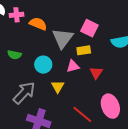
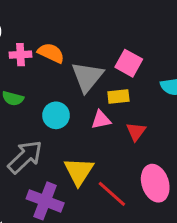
pink cross: (16, 15) -> (20, 55), moved
yellow triangle: (58, 87) -> (79, 171), moved, size x1.5

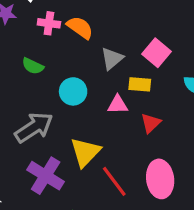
gray triangle: (87, 77) -> (112, 59), size x0.7

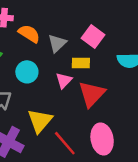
orange semicircle: (80, 28) -> (29, 34), moved
pink triangle: (118, 105) -> (64, 81), turned -42
red triangle: (151, 123) -> (92, 94), size x1.6

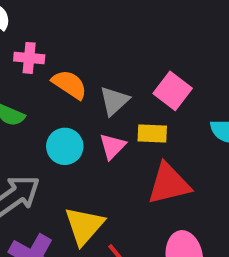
pink triangle: (64, 81) -> (112, 146), moved
red triangle: (92, 94) -> (169, 184), turned 32

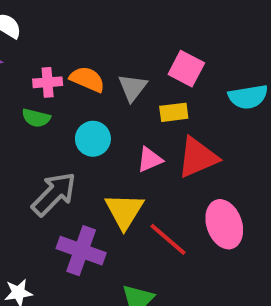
pink cross: (29, 58) -> (48, 82), moved
pink triangle: (112, 146) -> (150, 160), moved, turned 32

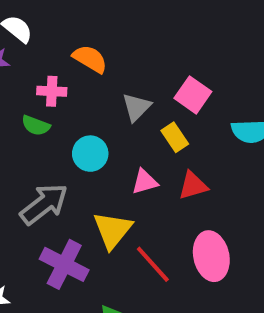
orange semicircle: (87, 79) -> (90, 59), moved
yellow rectangle: (174, 112) -> (175, 137), turned 56
red triangle: (198, 157) -> (193, 186), size x0.7

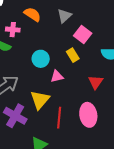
gray triangle: (136, 107) -> (64, 16), moved
cyan circle: (90, 154) -> (41, 59), moved
red triangle: (193, 186) -> (96, 82), moved, turned -42
red line: (153, 264) -> (59, 118), turned 45

